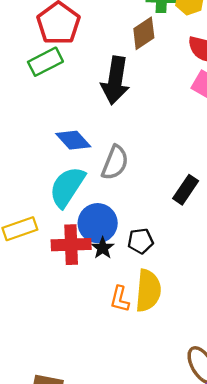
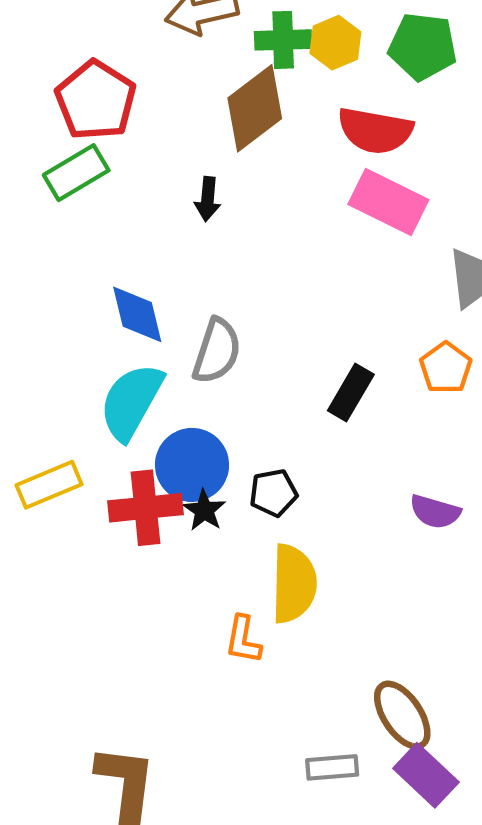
brown diamond: (144, 33) -> (255, 108), size x1.4
black arrow: (115, 80) -> (208, 199), size x0.5
blue diamond: (73, 140) -> (137, 314), turned 32
orange L-shape: (120, 299) -> (243, 640), moved

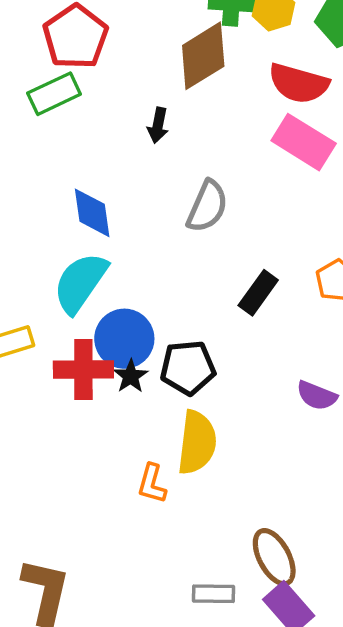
gray semicircle: (217, 351) -> (207, 206), moved
black pentagon: (273, 493) -> (188, 368), size x1.4

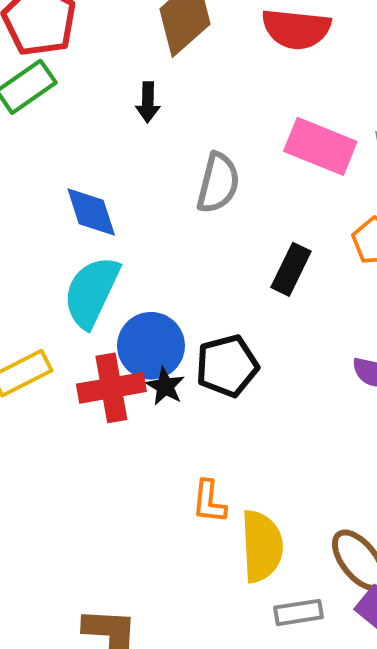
pink rectangle: (304, 142) -> (320, 146), moved
yellow semicircle: (197, 442) -> (262, 546), moved

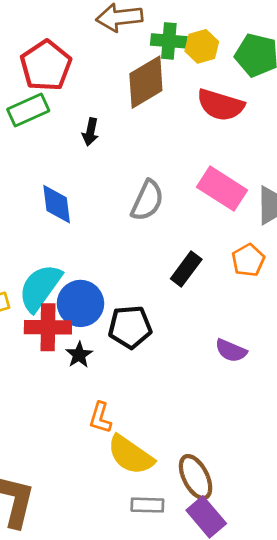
black arrow: (148, 102) -> (90, 132), moved
cyan semicircle: (91, 292) -> (40, 288), moved
black star: (165, 386) -> (79, 355), moved
yellow semicircle: (262, 546) -> (131, 455), turned 117

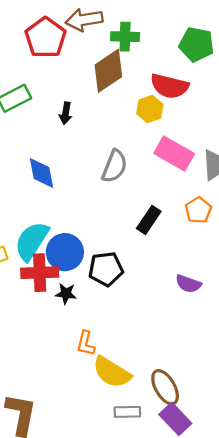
yellow hexagon: (202, 46) -> (150, 109), moved
red pentagon: (46, 66) -> (45, 38), moved
black star: (79, 355) -> (66, 294), turned -30

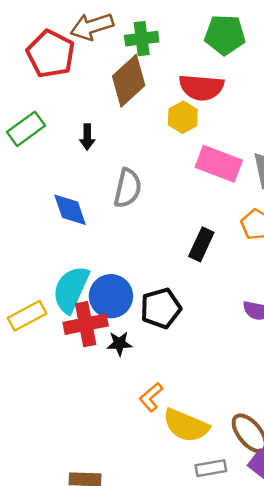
gray semicircle: (114, 166) -> (128, 188), moved
orange L-shape: (86, 343) -> (151, 397), turned 45

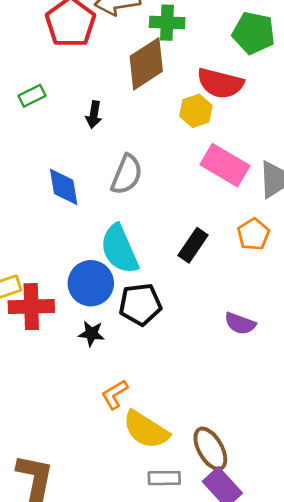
green rectangle: (26, 129) -> (32, 96), size x0.7
cyan semicircle: (71, 289) -> (119, 249), moved, turned -57
red cross: (86, 324) -> (31, 307), moved

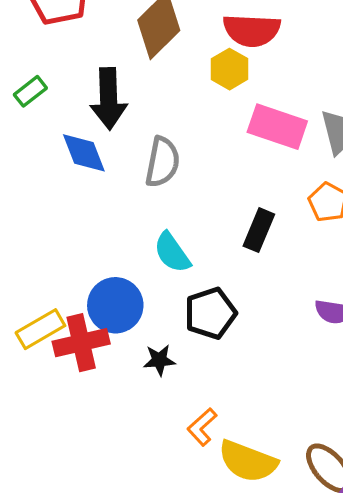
black arrow: (94, 115) -> (109, 99), size x1.8
blue diamond: (64, 187) -> (84, 153), moved
cyan semicircle: (119, 249) -> (172, 253), size x0.7
blue circle: (91, 283) -> (115, 305), moved

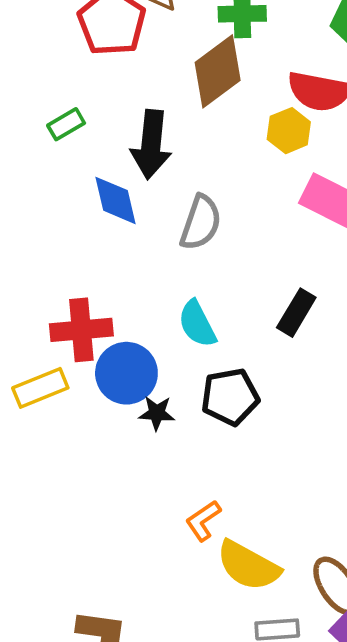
red cross: (81, 343) -> (81, 330), moved
black star: (159, 360) -> (157, 413), moved

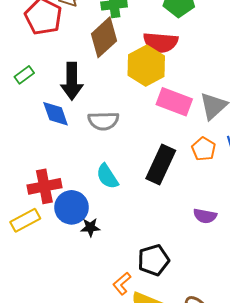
yellow hexagon: (289, 131) -> (146, 66), size x1.6
gray semicircle: (201, 223) -> (103, 121), turned 76
black rectangle: (296, 313) -> (161, 165), size x1.5
black pentagon: (230, 397) -> (154, 260), moved

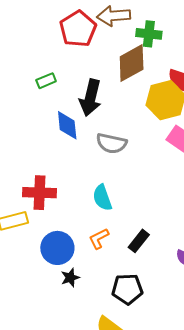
black rectangle: (161, 165) -> (139, 241), moved, size x0.6
blue circle: (72, 207) -> (57, 248), moved
black star: (90, 227) -> (70, 278), moved, turned -30
orange L-shape: (122, 283) -> (99, 239), moved

